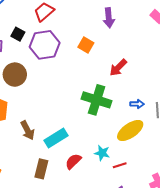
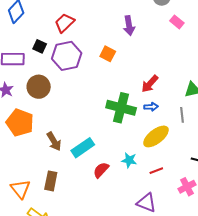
red arrow: (118, 68) -> (150, 84), moved
blue arrow: (137, 104) -> (151, 107), moved
red line: (120, 165) -> (156, 171), moved
brown rectangle: (41, 169) -> (51, 181), moved

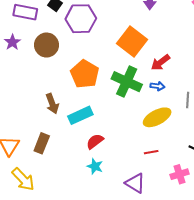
orange square: (108, 54) -> (132, 42), moved, size x1.8
orange pentagon: (20, 123) -> (85, 74), moved
cyan star: (129, 160) -> (95, 166), moved

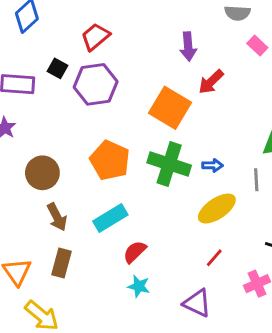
brown circle: (46, 45) -> (42, 173), moved
red arrow: (160, 62) -> (211, 82), moved
brown arrow: (52, 104) -> (57, 217), moved
red line: (151, 152) -> (214, 258), turned -32

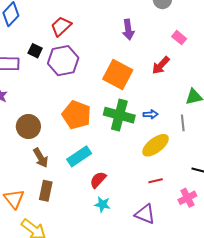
pink rectangle: (257, 46) -> (179, 38), moved
red arrow: (211, 82) -> (161, 65), moved
red line: (214, 258) -> (156, 181), turned 40

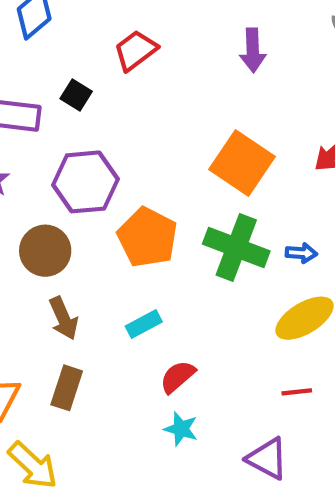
purple arrow: (128, 30) -> (253, 50), moved
purple hexagon: (63, 61) -> (85, 182), moved
cyan rectangle: (79, 156) -> (144, 324), size x0.7

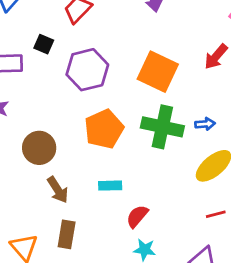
purple hexagon: (85, 182) -> (87, 70), moved
orange pentagon: (147, 237) -> (104, 129), turned 30
cyan rectangle: (144, 324) -> (110, 186), turned 35

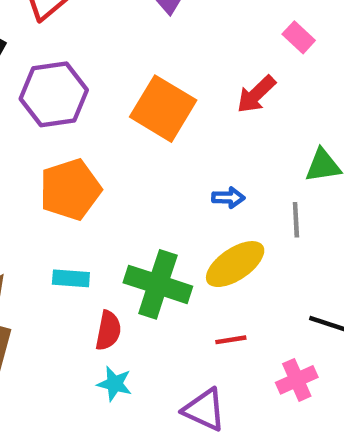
green cross: (162, 127) -> (158, 284), moved
red semicircle: (137, 216) -> (108, 331), turned 145

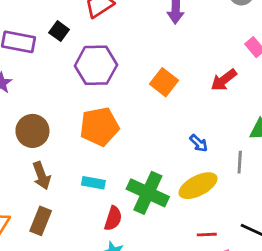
orange square: (163, 109) -> (164, 82), size x0.7
blue arrow: (228, 198) -> (199, 143), turned 36
red line: (231, 340) -> (207, 235), moved

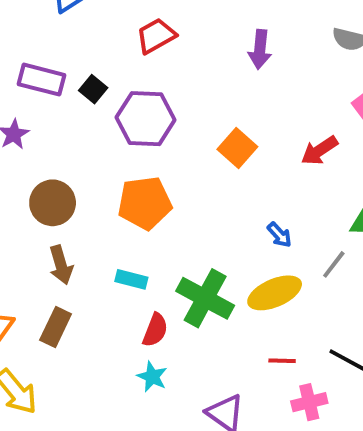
black square: (59, 31) -> (93, 89), moved
gray line: (240, 162) -> (334, 264), turned 30

